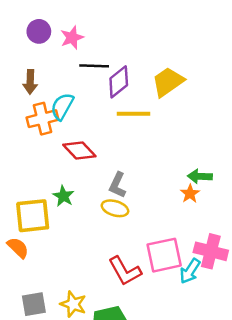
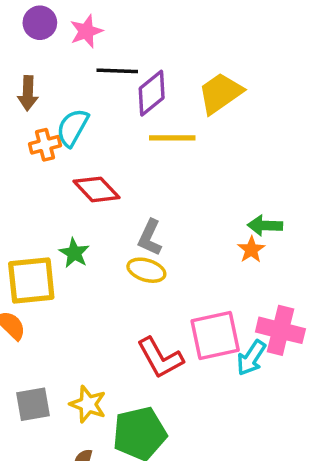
orange cross: (43, 119) -> (45, 145), size x0.7

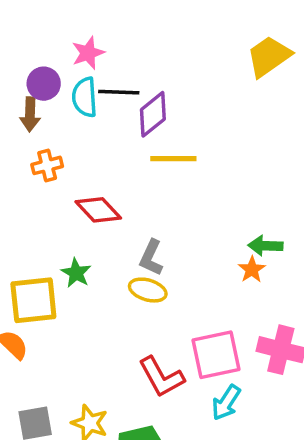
purple circle: (40, 23) -> (44, 84), moved
yellow trapezoid: (220, 93) -> (269, 56), moved
cyan semicircle: (73, 128) -> (85, 97), moved, turned -33
cyan arrow: (251, 358) -> (226, 403), moved

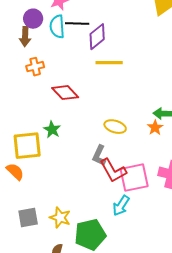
gray L-shape: (151, 258) -> (99, 156), moved
yellow ellipse: (148, 290) -> (115, 127), moved
red L-shape: (161, 377) -> (113, 171), moved
cyan arrow: (226, 403) -> (121, 206), moved

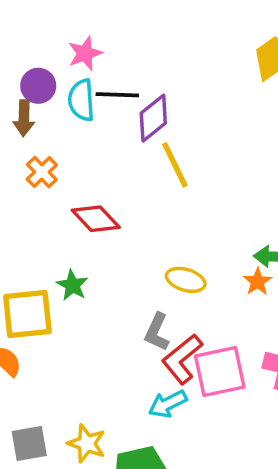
yellow line: (109, 63) -> (175, 165), turned 64
orange cross: (35, 67) -> (42, 172), turned -30
red L-shape: (113, 171) -> (182, 359), turned 80
cyan arrow: (121, 206) -> (168, 404), moved, turned 30

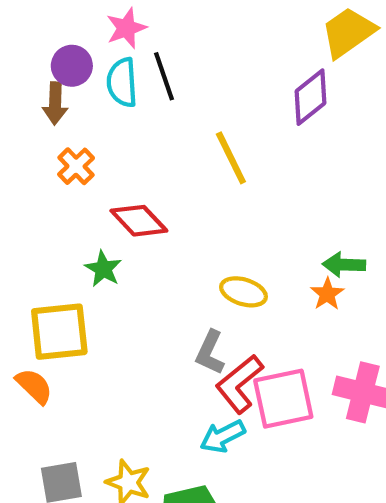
black line: (117, 95) -> (164, 76), turned 69
purple diamond: (153, 118) -> (311, 97), moved
green star: (72, 285) -> (103, 269), moved

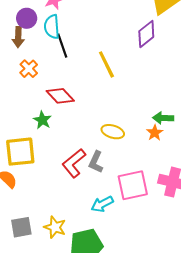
black line: (164, 76) -> (62, 46), moved
red L-shape: (239, 384) -> (74, 163), moved

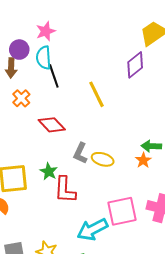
green star: (42, 120) -> (49, 172), moved
gray L-shape: (96, 162) -> (80, 153), moved
red L-shape: (74, 163) -> (65, 190), turned -48
cyan arrow: (102, 204) -> (92, 229), size x1.4

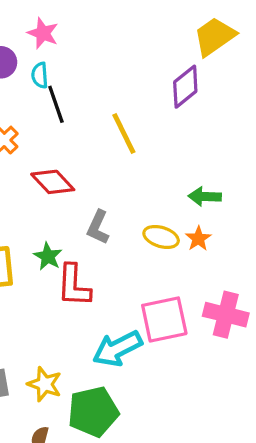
pink star: (46, 31) -> (43, 33), turned -30
cyan semicircle: (44, 58) -> (40, 75), size x0.7
green arrow: (151, 146) -> (205, 197), moved
yellow ellipse: (103, 159) -> (161, 237), moved

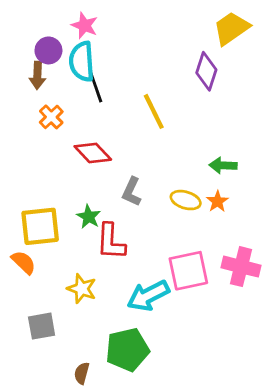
cyan semicircle: (40, 75) -> (82, 62), size x1.8
purple diamond: (185, 87) -> (206, 71), turned -33
yellow star: (45, 384) -> (82, 289), moved

